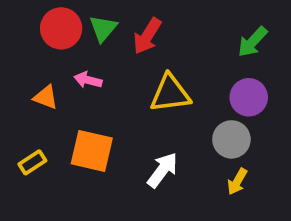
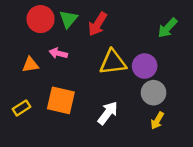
orange triangle: (46, 97) -> (30, 65), turned -30
purple circle: (249, 97) -> (145, 66), moved

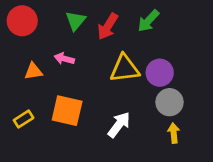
red circle: (41, 19) -> (22, 21), moved
green arrow: (167, 28) -> (148, 21), moved
yellow arrow: (157, 121) -> (174, 133), turned 144

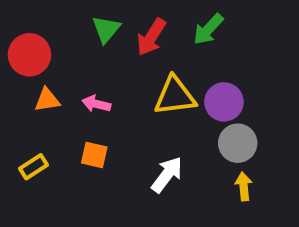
red circle: (22, 21) -> (29, 55), moved
pink arrow: (64, 59) -> (96, 104), moved
orange square: (67, 111) -> (94, 155), size x0.6

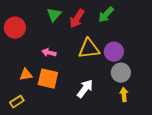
orange triangle: (47, 100) -> (26, 75), moved
orange square: (94, 155) -> (48, 79), size x1.5
yellow rectangle: (33, 167) -> (17, 102), moved

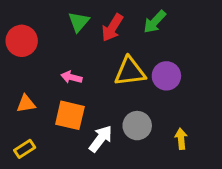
gray circle: (121, 73) -> (137, 126), moved
orange triangle: (26, 75) -> (26, 104), moved
white arrow: (85, 89) -> (101, 139), moved

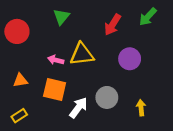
green arrow: (155, 22) -> (148, 17), moved
red arrow: (112, 28) -> (113, 25), moved
yellow triangle: (130, 71) -> (82, 54), moved

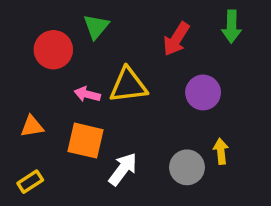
green arrow: (148, 17) -> (232, 27), turned -42
red circle: (17, 31) -> (53, 50), moved
gray circle: (107, 97) -> (187, 167), moved
yellow arrow: (141, 108) -> (221, 151), moved

